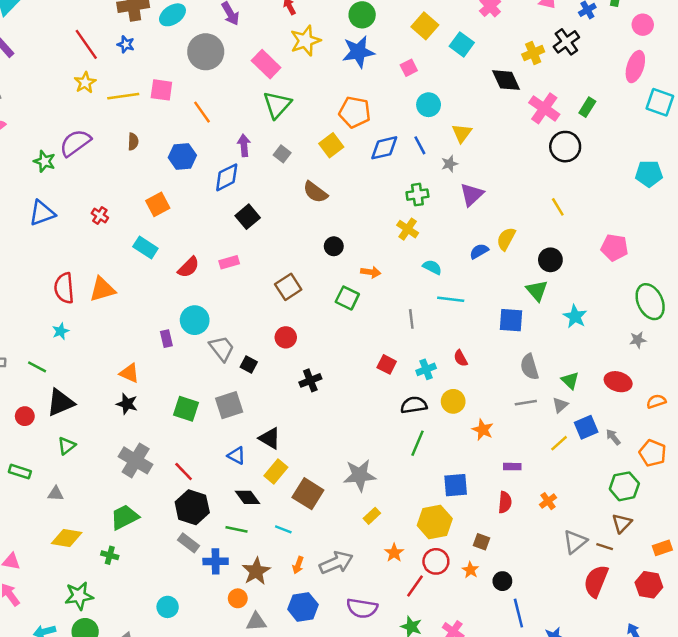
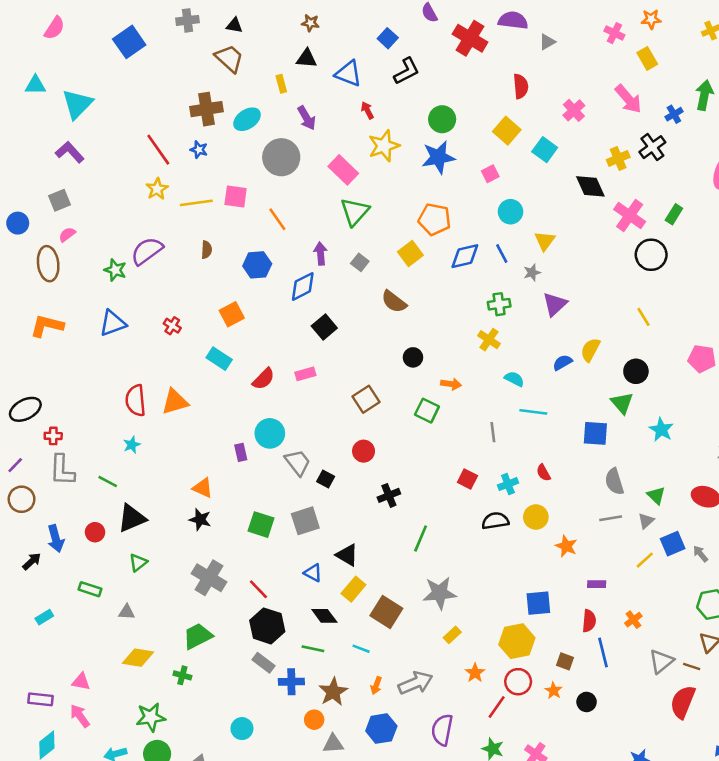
green line: (417, 443) -> (421, 539), moved
purple semicircle: (362, 608) -> (442, 730), turned 92
blue line: (518, 613) -> (603, 653), moved

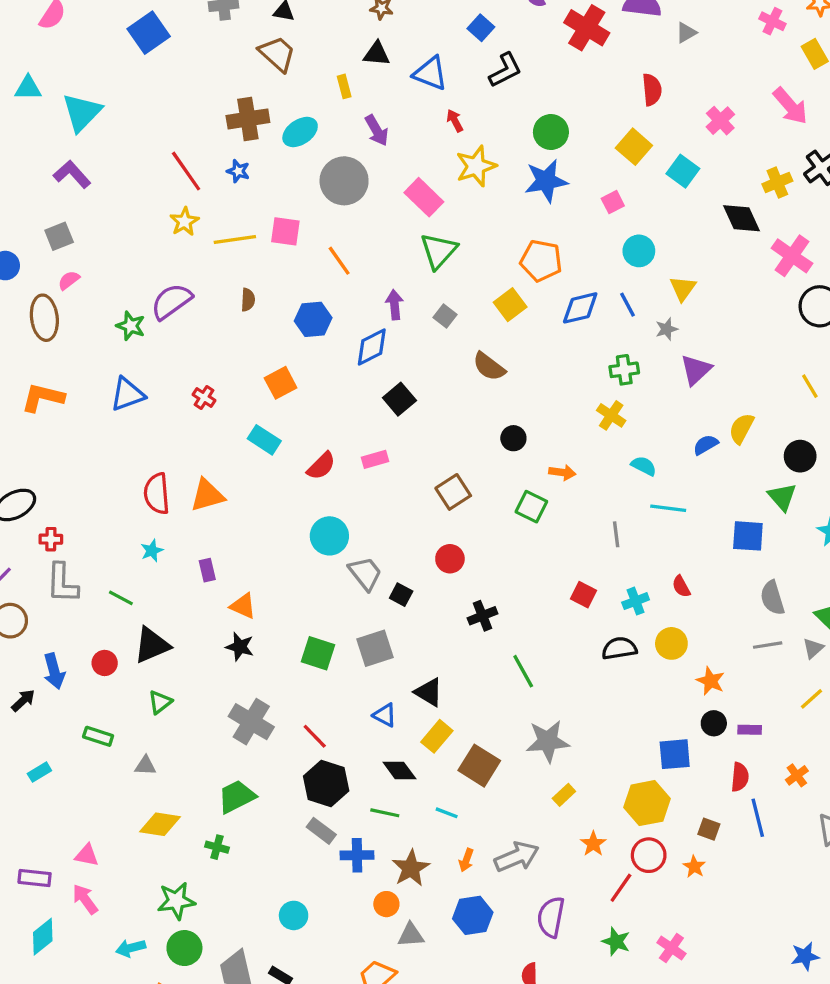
purple rectangle: (241, 452) -> (207, 570), moved
green line: (421, 539) -> (523, 671), turned -52
black circle: (587, 702) -> (714, 723), moved

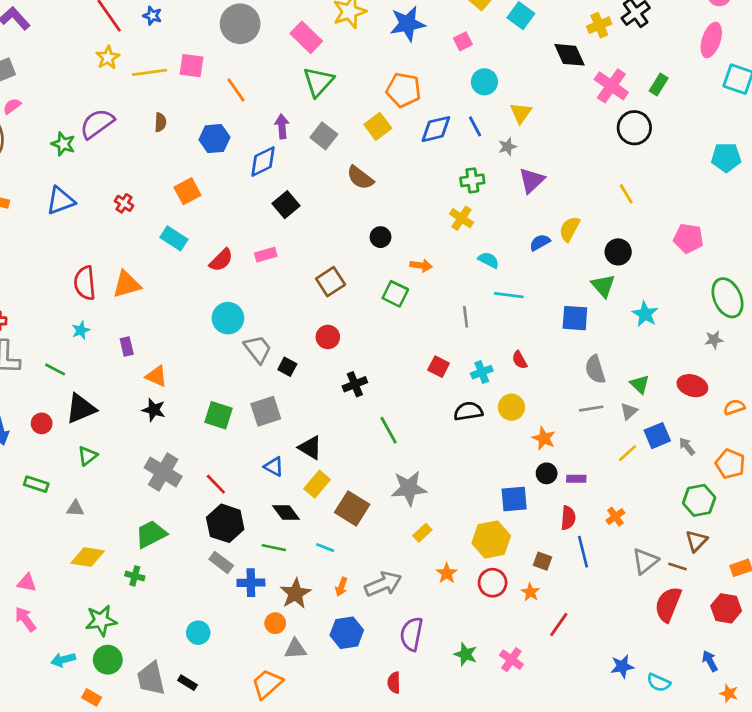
gray square: (445, 316) -> (324, 136), size x1.4
red line: (621, 888) -> (559, 625), moved

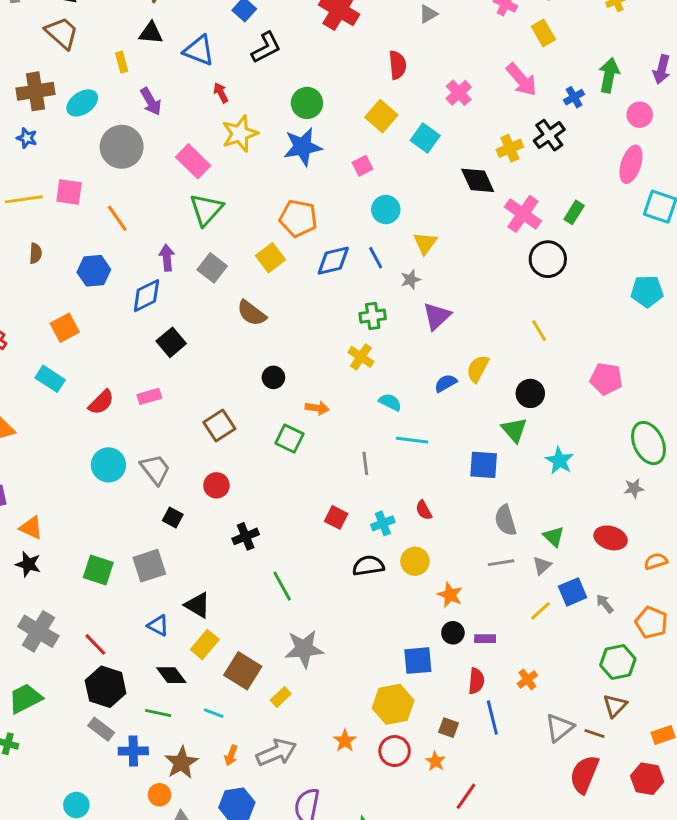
gray trapezoid: (258, 349) -> (155, 469), moved
yellow rectangle: (422, 533) -> (281, 697), moved

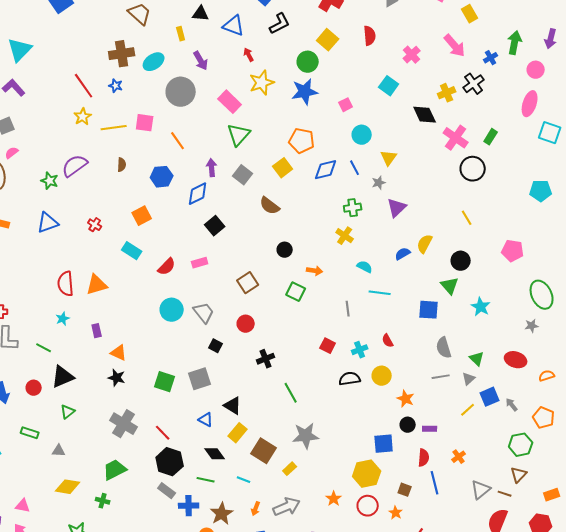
yellow square: (381, 116) -> (328, 40), moved

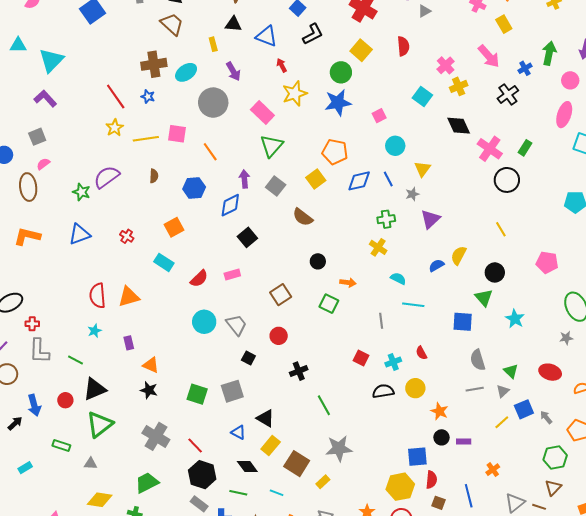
yellow cross: (447, 93) -> (459, 86), moved
green triangle: (68, 412) -> (100, 424), size x1.8
red semicircle: (424, 458) -> (431, 480), moved

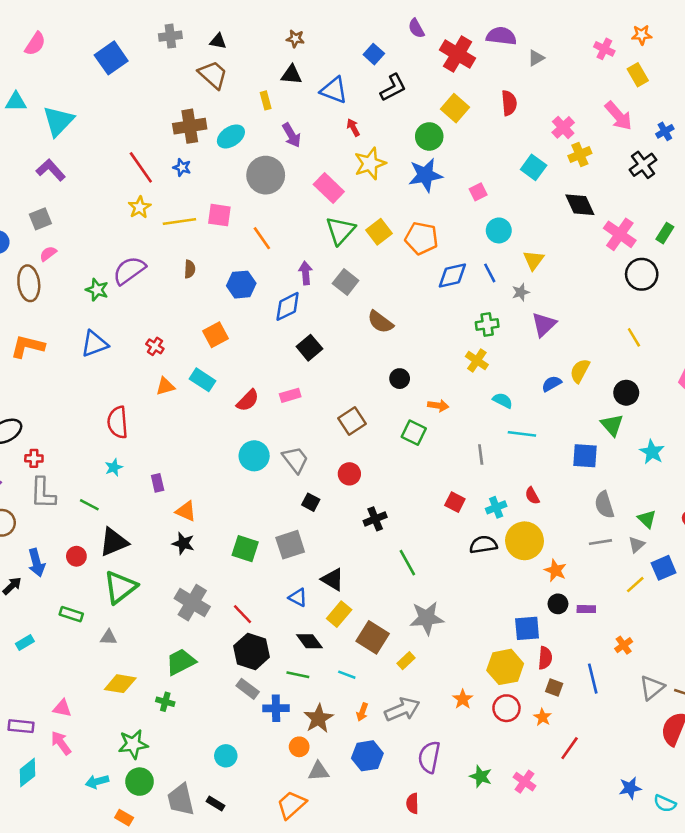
yellow square: (316, 179) -> (379, 232), moved
orange triangle: (129, 297) -> (165, 386), moved, size x0.7
yellow circle: (415, 388) -> (525, 541), size x1.5

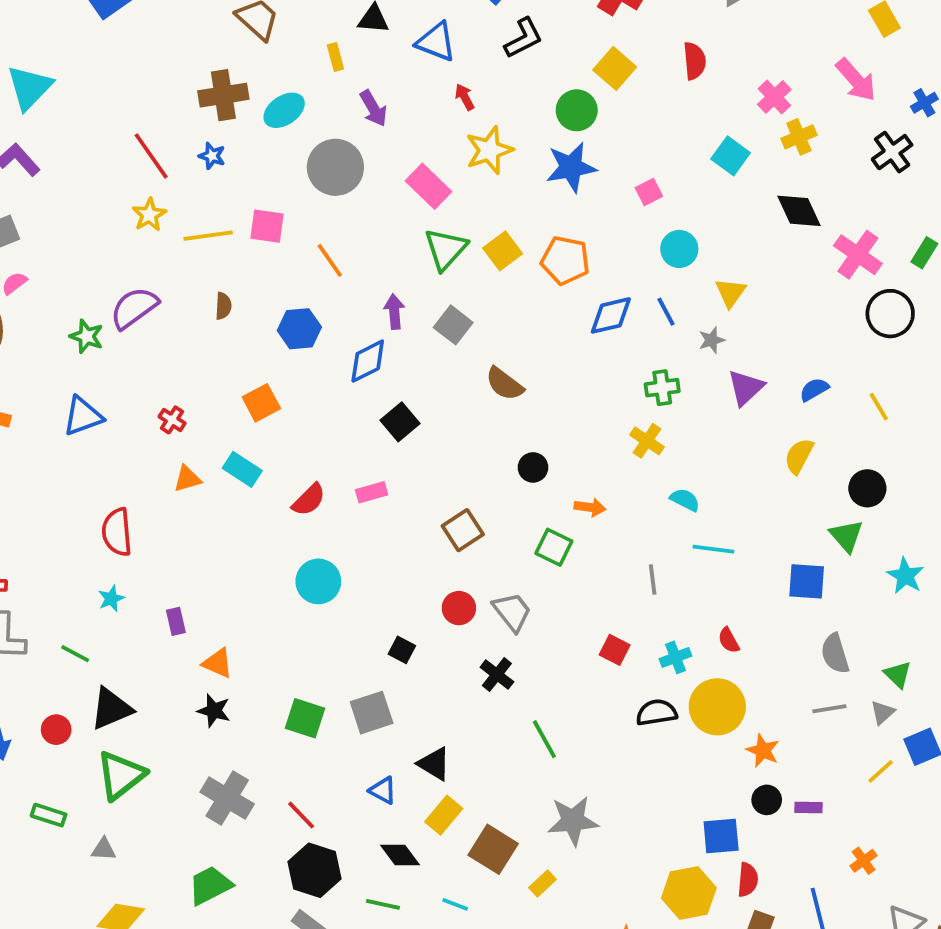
blue semicircle: (552, 384) -> (814, 390), moved
gray trapezoid: (295, 460) -> (512, 612), moved
black cross: (375, 519) -> (497, 675), turned -30

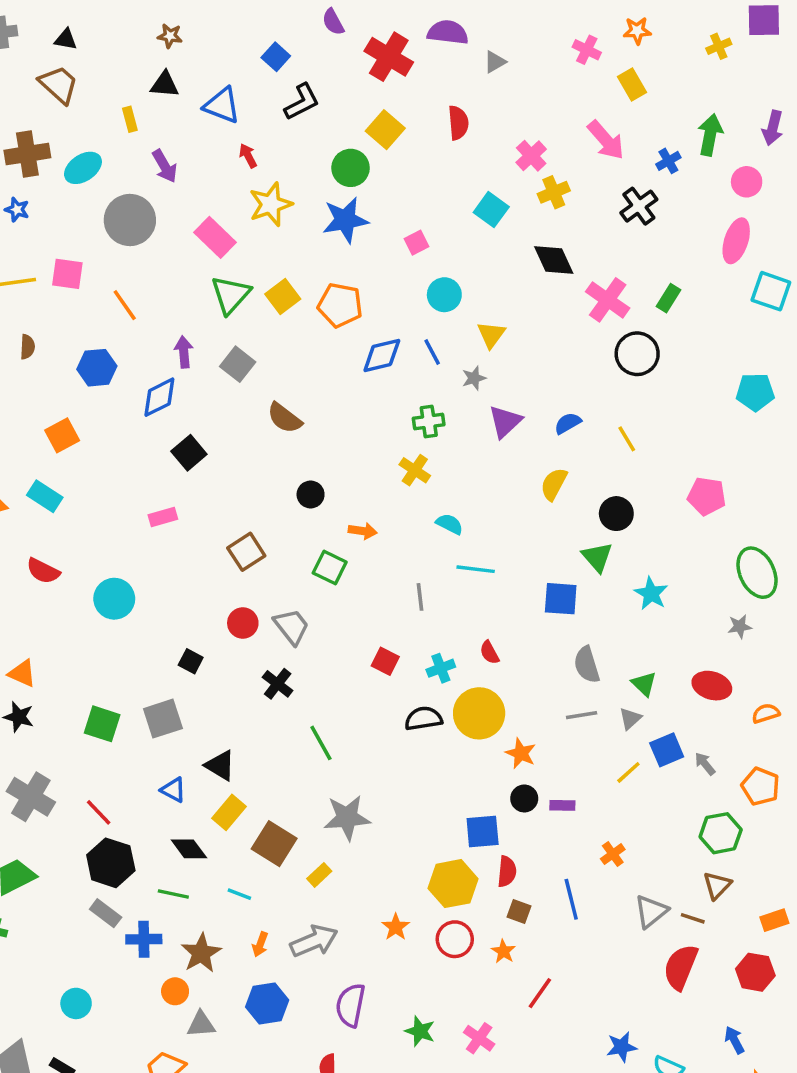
red semicircle: (309, 500) -> (43, 571), moved, turned 72

